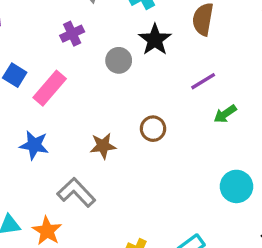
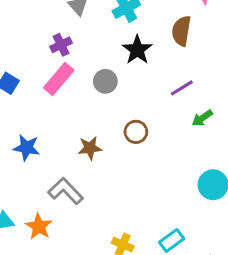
gray circle: (119, 60) -> (105, 81), moved
pink rectangle: (50, 88) -> (59, 79), moved

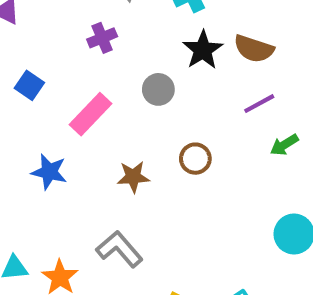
brown semicircle: (181, 31) -> (254, 49), moved, turned -84
pink rectangle: (59, 79) -> (90, 114), moved
gray L-shape: (66, 191) -> (119, 249), moved

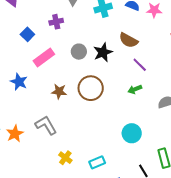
black star: (203, 50) -> (103, 52), moved
blue square: (29, 85) -> (27, 34), moved
purple line: (259, 104) -> (140, 65), moved, turned 63
brown circle: (195, 159) -> (91, 88), size x1.6

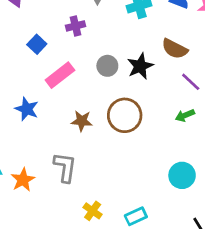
gray L-shape: (46, 125) -> (65, 167), turned 40

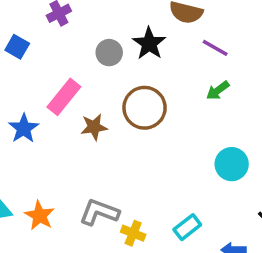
pink rectangle: (60, 75) -> (64, 97), moved
blue star: (27, 109) -> (24, 128), turned 30
gray L-shape: (65, 167) -> (99, 212), moved, turned -64

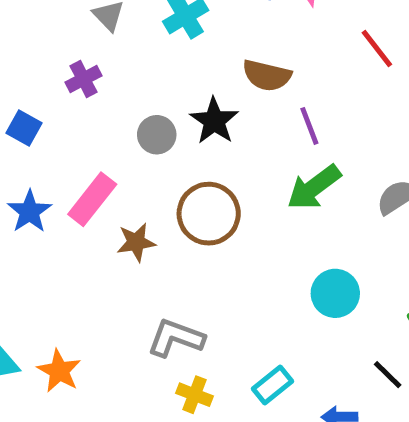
purple line: (215, 48) -> (309, 126), turned 40
green arrow: (218, 90) -> (314, 187), size x1.6
blue star: (24, 128) -> (30, 212), moved
gray L-shape: (99, 212) -> (176, 338), moved

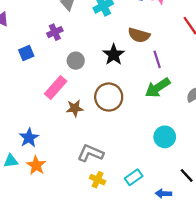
blue square: (24, 128) -> (26, 53), turned 35
gray circle: (157, 135) -> (76, 61), moved
blue star: (30, 212) -> (29, 138), moved

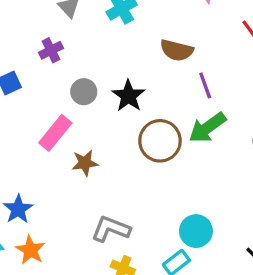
black star: (114, 55) -> (128, 96), moved
brown circle: (109, 97) -> (160, 141), moved
cyan circle: (165, 137) -> (196, 231), moved

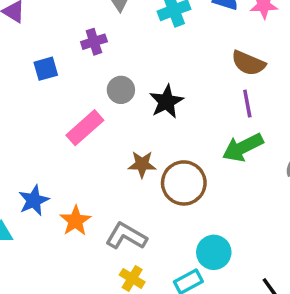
brown semicircle: (177, 50) -> (248, 63), moved
brown circle: (160, 141) -> (184, 183), moved
brown star: (85, 163) -> (142, 164), moved
orange star: (30, 250) -> (75, 221), moved

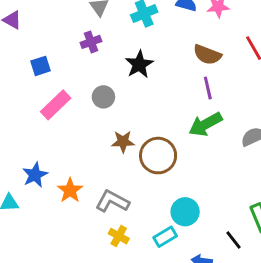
purple cross: (94, 42) -> (91, 42), moved
gray circle: (121, 90) -> (103, 97), moved
black star: (166, 102) -> (139, 64), moved
pink rectangle: (85, 128) -> (56, 105), moved

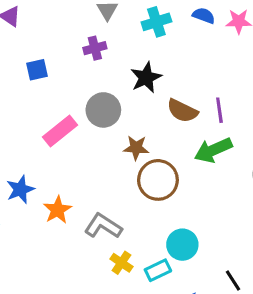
brown semicircle: (207, 55) -> (182, 111), moved
gray circle: (103, 97) -> (103, 110), size x1.4
pink rectangle: (56, 105) -> (60, 131), moved
brown star: (123, 142) -> (136, 148), moved
yellow cross: (119, 236) -> (121, 263), moved

